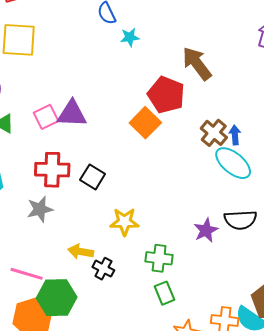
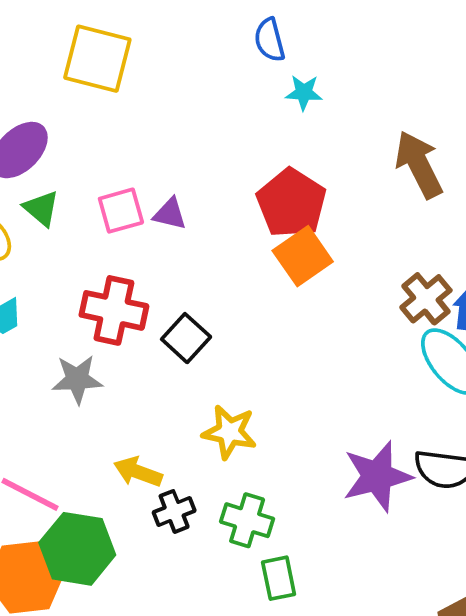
red pentagon: (166, 95) -> (291, 203), moved
purple triangle: (72, 114) -> (170, 214), size x0.6
purple star: (206, 230) -> (377, 476), size x1.5
green cross: (159, 258) -> (247, 520), moved
black cross: (103, 269) -> (174, 511), turned 30

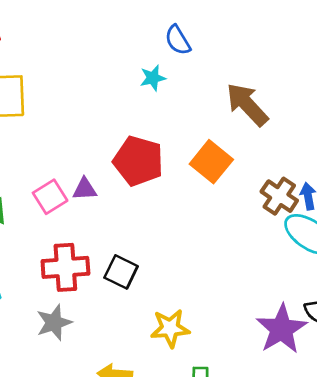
blue semicircle: (270, 40) -> (178, 40), moved
red pentagon: (291, 203) -> (138, 161), moved
orange square: (303, 256) -> (211, 162), moved

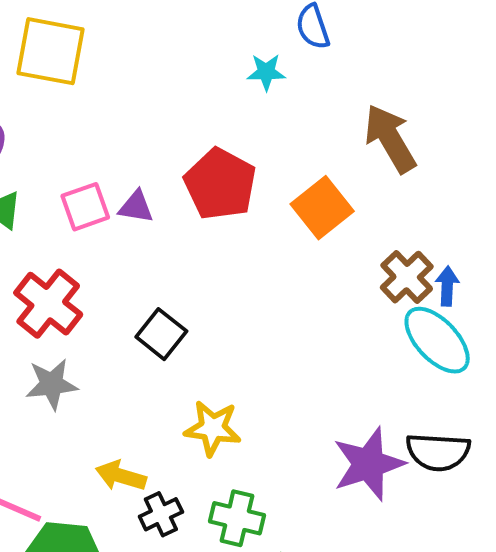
red cross: (65, 267) -> (48, 304), moved, turned 30

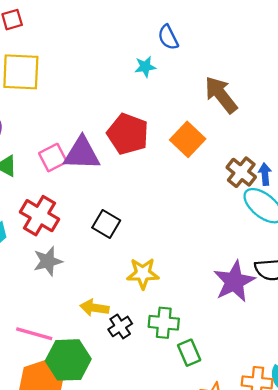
purple triangle: (136, 207) -> (82, 154), size x1.8

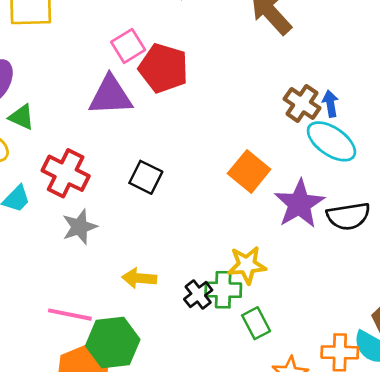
orange square: (188, 139) -> (249, 171), moved
pink square: (53, 158) -> (128, 46), moved
yellow star: (143, 273) -> (247, 265), moved
purple star: (234, 282) -> (299, 204), moved
black cross: (120, 326) -> (198, 295), moved

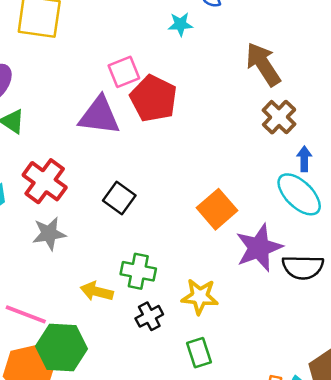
brown cross: (302, 103) -> (279, 117), moved
green cross: (223, 290) -> (138, 271), moved

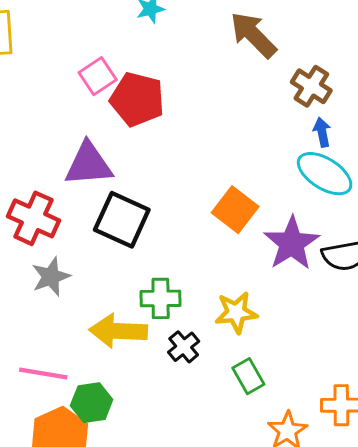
purple triangle: (99, 116) -> (89, 164), moved
brown cross: (279, 117) -> (311, 86), moved
black square: (119, 198) -> (122, 220), size x1.5
yellow arrow: (97, 291) -> (118, 331), size x1.5
green hexagon: (61, 348) -> (92, 403), size x0.7

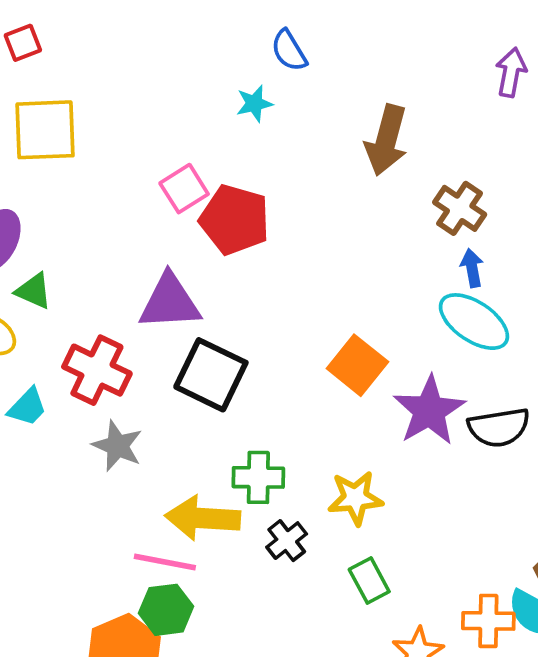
brown arrow: (253, 35) -> (386, 140), turned -122
gray star: (51, 277) -> (117, 446), turned -30
pink line: (43, 373) -> (165, 562), moved

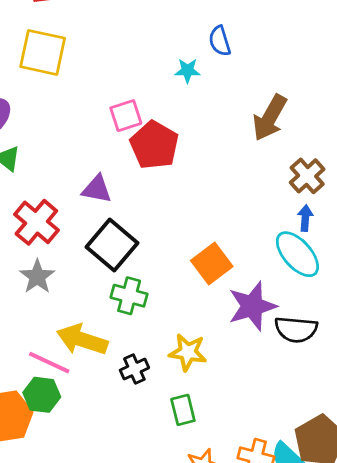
purple triangle: (170, 302) -> (97, 189), size x0.7
green cross: (258, 477) -> (129, 296), moved

